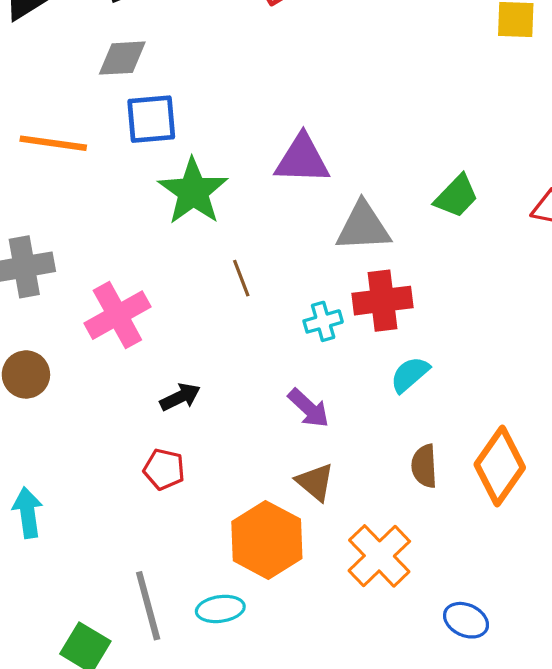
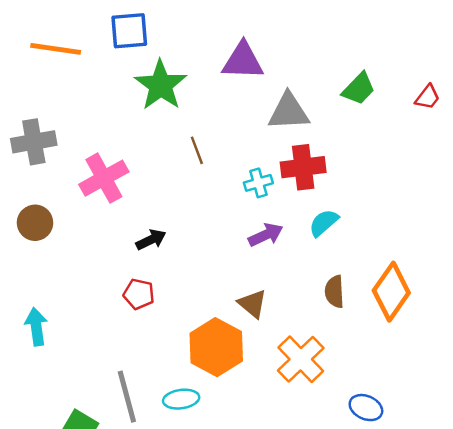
purple arrow: (309, 408) -> (266, 235), moved, turned -68

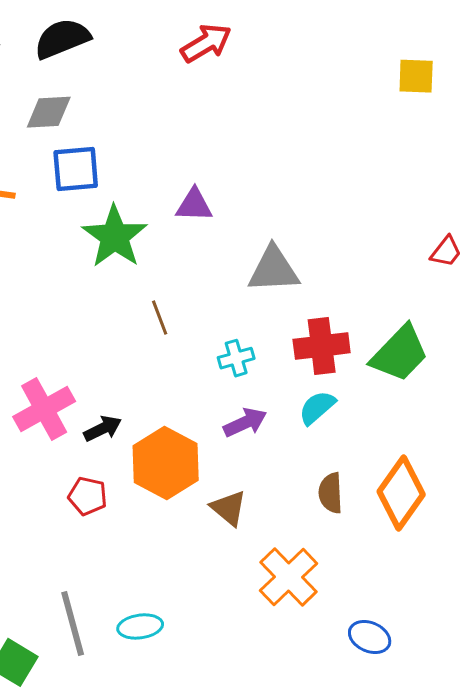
purple triangle: (243, 61) -> (194, 205), moved, size x0.7
green trapezoid: (359, 89) -> (400, 354), moved, size x1.4
red cross: (303, 167) -> (322, 346), moved
pink cross: (104, 178) -> (44, 409), moved
orange hexagon: (216, 347) -> (166, 463), moved

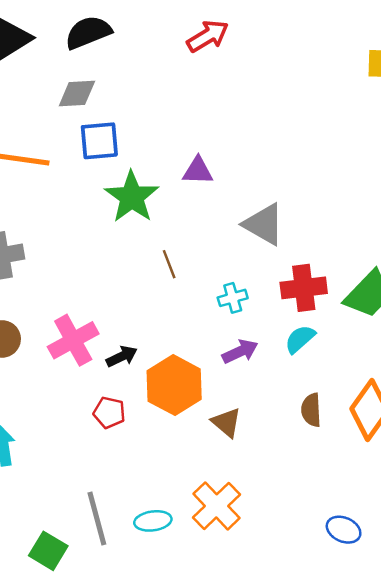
gray triangle: (274, 270) -> (264, 224), turned 33
orange cross: (289, 577) -> (216, 506), moved

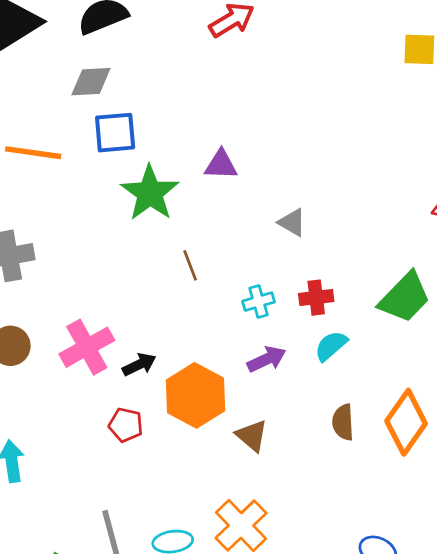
gray triangle: (264, 224) -> (292, 222), size x0.6
red cross: (304, 288) -> (316, 298), moved, size x0.7

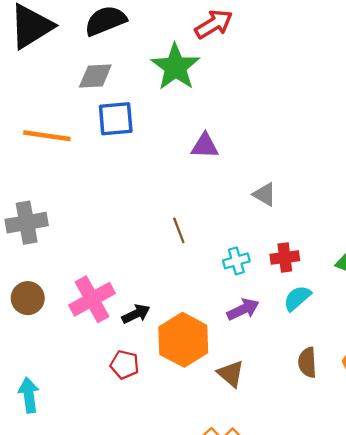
green star: (150, 193) -> (175, 67), moved

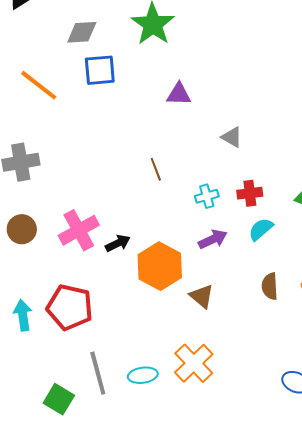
orange line: (47, 136) -> (39, 85), turned 30
red pentagon: (125, 365) -> (70, 307), moved, size x1.8

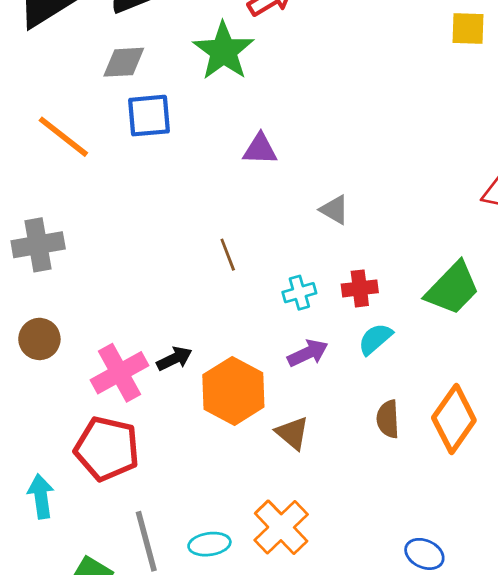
pink cross: (79, 230) -> (120, 373), moved
cyan arrow: (23, 315) -> (41, 496), moved

